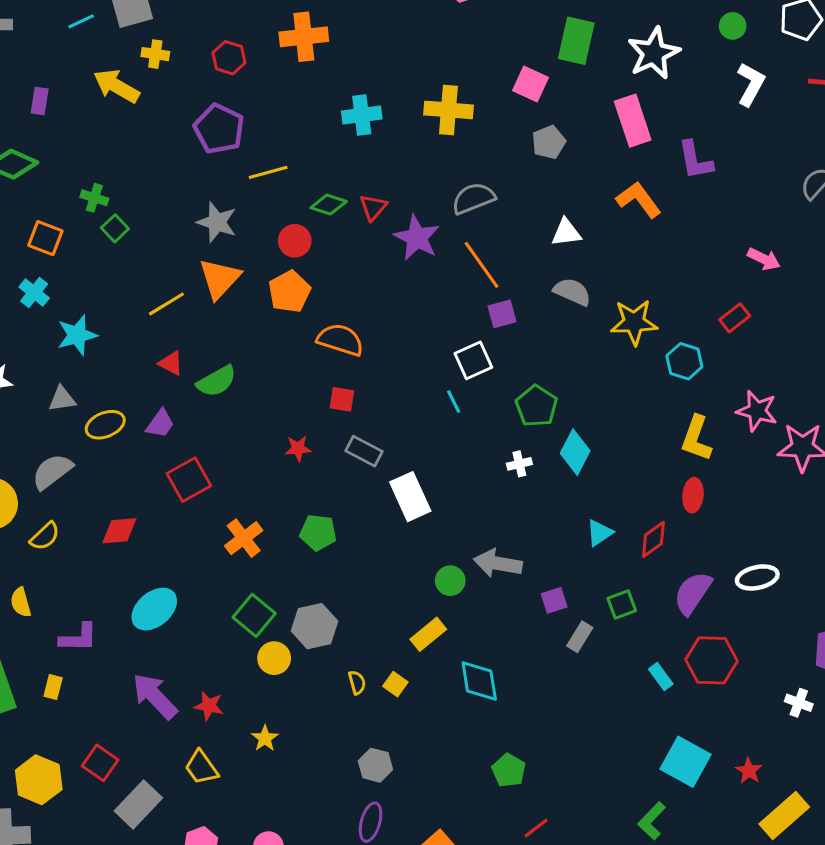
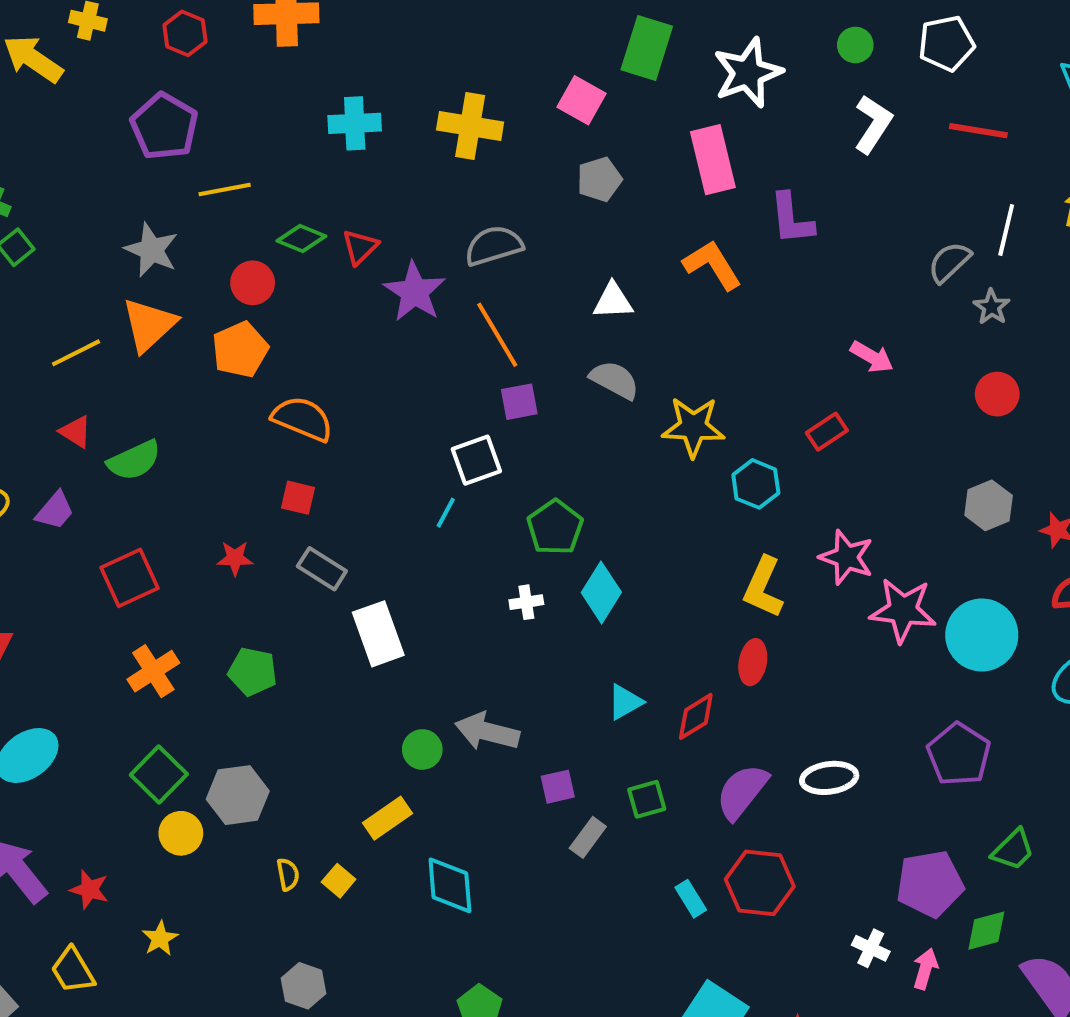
cyan line: (454, 402) -> (446, 513), turned 50
red square: (189, 480) -> (130, 578), moved

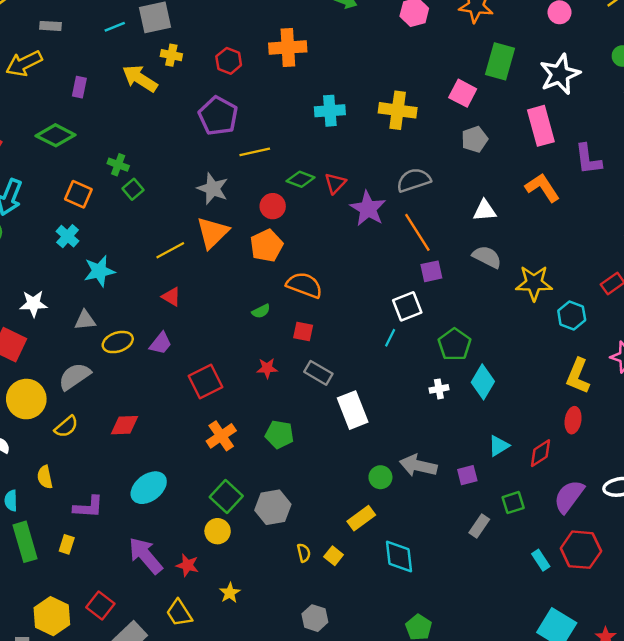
green semicircle: (134, 460) -> (261, 311), moved, size x0.6
purple square: (558, 787) -> (467, 475), moved
yellow circle: (181, 833) -> (218, 531), moved

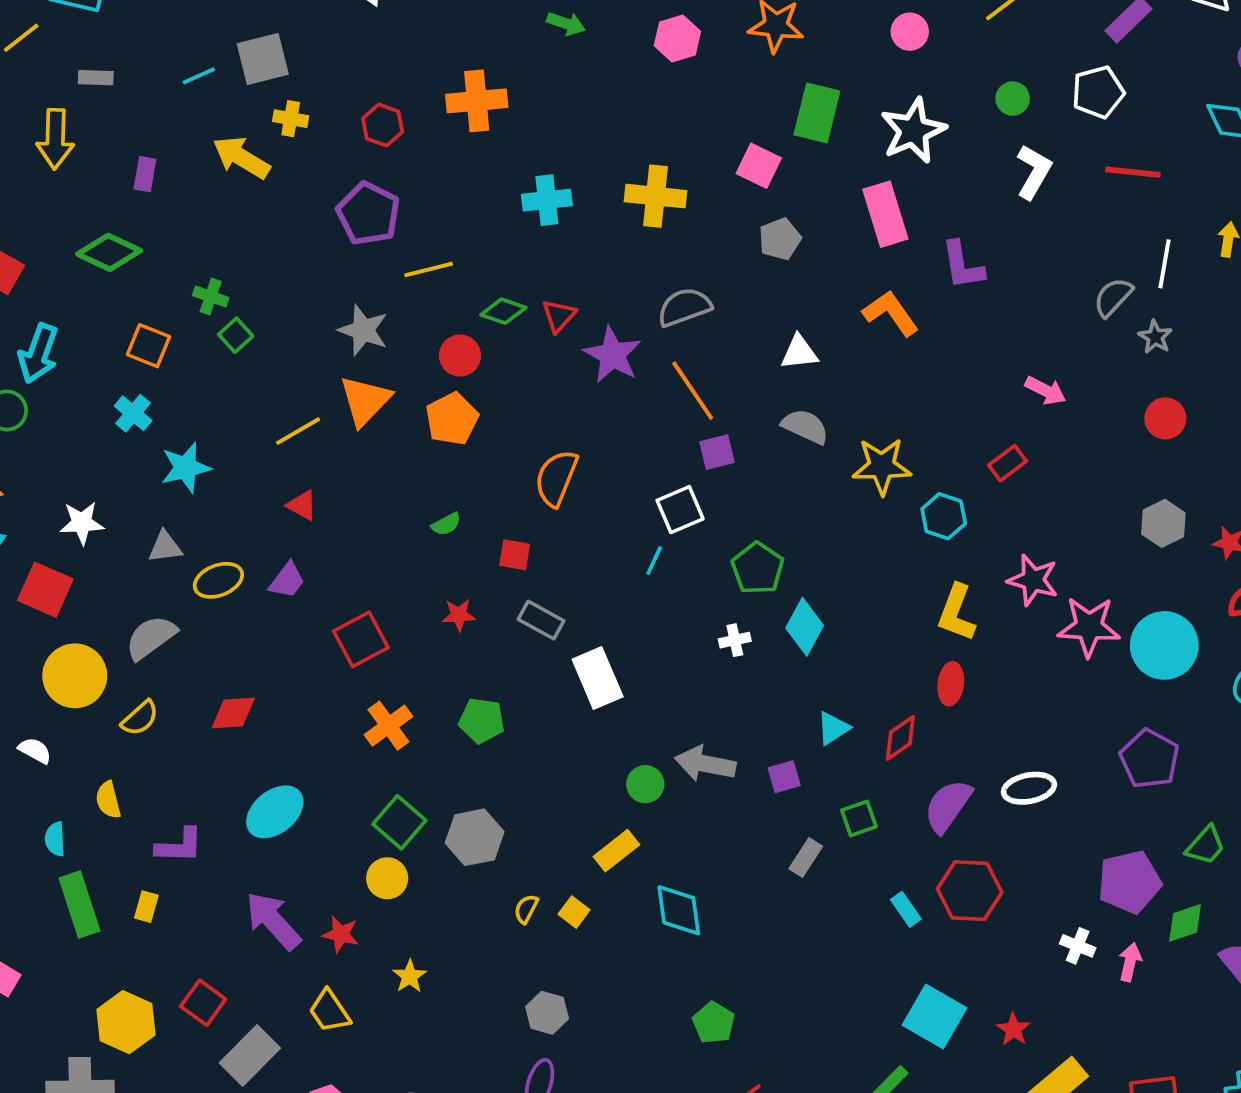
yellow arrow: (24, 63) -> (55, 139), turned -60
orange semicircle: (304, 285) -> (556, 478), moved, turned -87
yellow semicircle: (304, 553) -> (526, 909), turned -138

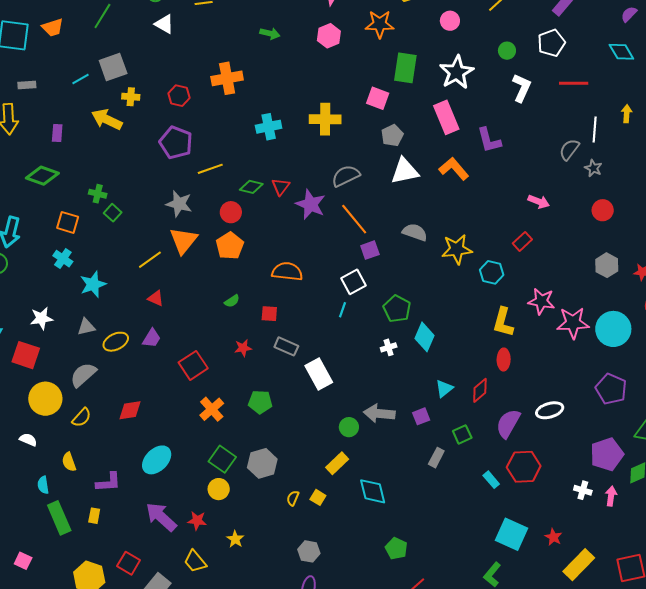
white triangle: (799, 352) -> (405, 171), moved, size x1.4
orange semicircle: (556, 478) -> (287, 272), turned 80

